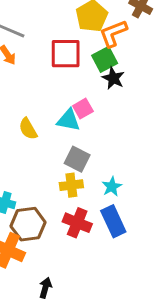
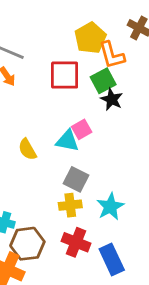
orange L-shape: (113, 33) -> (112, 55), turned -84
cyan star: (112, 187) -> (110, 207), size x1.4
blue rectangle: (113, 221) -> (112, 259), moved

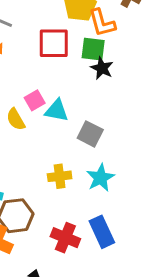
green square: (103, 81) -> (93, 49), turned 35
pink square: (82, 129) -> (35, 100), moved
gray square: (76, 179) -> (90, 134), moved
red cross: (76, 242) -> (65, 238), moved

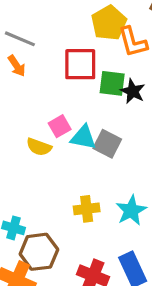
green square: (93, 49) -> (112, 83), moved
yellow semicircle: (16, 119) -> (39, 147), turned -40
gray square: (90, 134) -> (107, 144), moved

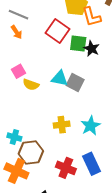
red square: (80, 64) -> (58, 31), turned 35
pink square: (60, 126) -> (19, 71), moved

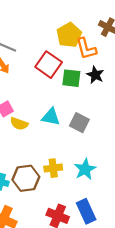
black star: (92, 49) -> (95, 75), moved
gray square: (75, 83) -> (79, 123), moved
brown hexagon: (31, 152) -> (26, 178), moved

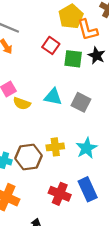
red square: (49, 65) -> (51, 45), size x0.7

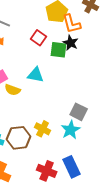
black star: (97, 55) -> (71, 43), moved
cyan triangle: (53, 97) -> (36, 75), moved
gray square: (81, 102) -> (79, 112), moved
yellow cross: (55, 147) -> (43, 129), turned 35

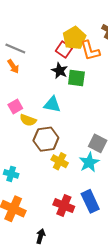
red square: (39, 38) -> (64, 50), moved
black star: (71, 43) -> (60, 71), moved
brown hexagon: (19, 138) -> (46, 139), moved

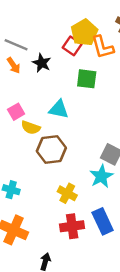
black star: (60, 71) -> (42, 63), moved
yellow cross: (60, 161) -> (67, 193), moved
red cross: (64, 206) -> (72, 226), turned -30

